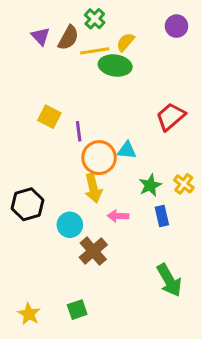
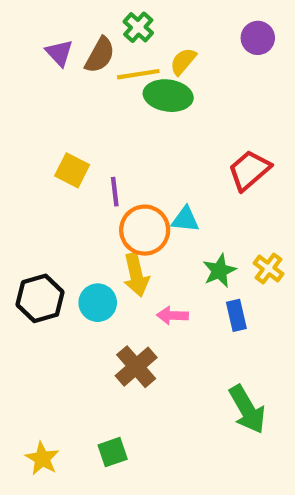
cyan circle: (70, 225) -> (98, 303), moved

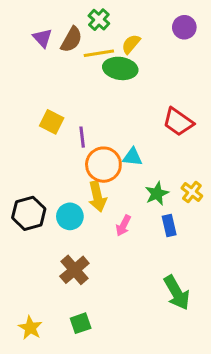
red trapezoid: (249, 170) -> (178, 122), turned -104
pink arrow: (172, 315) -> (123, 226), turned -65
brown cross: (136, 367) -> (74, 270), moved

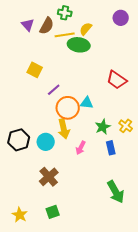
green cross: (99, 20) -> (65, 13), turned -32
yellow square: (52, 122) -> (35, 70), moved
purple line: (82, 137) -> (54, 90), turned 56

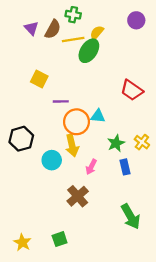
green ellipse: (79, 45) -> (89, 51), turned -65
purple line: (54, 90) -> (61, 101), turned 40
black hexagon: (19, 140) -> (21, 139), moved
brown cross: (49, 177) -> (78, 196), moved

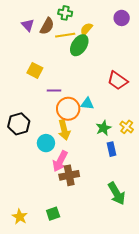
pink arrow: (91, 167) -> (60, 161), moved, size x1.5
brown cross: (78, 196) -> (69, 175), turned 30

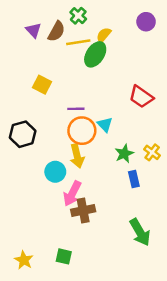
green cross: (65, 13) -> (78, 16), turned 32
purple line: (54, 91) -> (76, 109), moved
cyan triangle: (87, 104) -> (105, 125), turned 40
black hexagon: (19, 124) -> (23, 134), moved
green square: (53, 214) -> (64, 256), turned 32

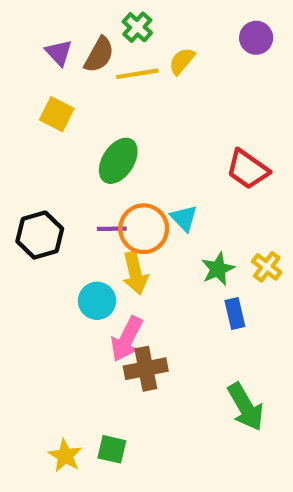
green ellipse: (95, 54) -> (118, 161), moved
yellow square: (42, 85) -> (57, 114), moved
purple line: (76, 109) -> (112, 229), moved
yellow star: (24, 260) -> (65, 456), moved

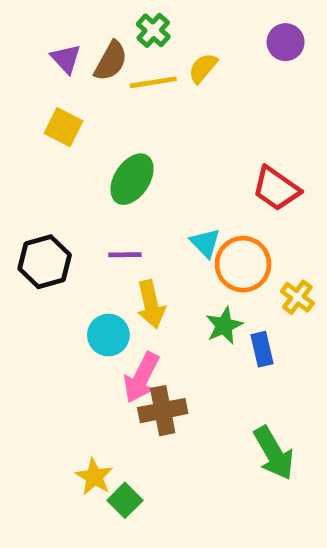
orange circle: (144, 229) -> (243, 264), moved
green star: (218, 269) -> (224, 326), moved
green square: (112, 449) -> (125, 500), turned 32
yellow star: (65, 456) -> (94, 477), moved

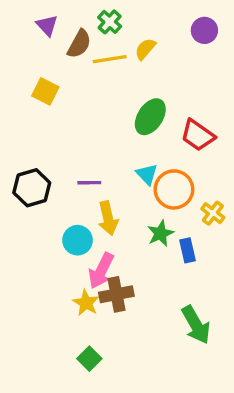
purple triangle: (66, 59) -> (47, 25), moved
green ellipse: (132, 179) -> (150, 117), moved
yellow star: (94, 477) -> (86, 303), moved

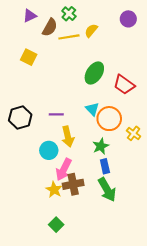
purple triangle: (47, 25) -> (30, 16), turned 48
blue rectangle: (188, 250) -> (105, 166), moved
green arrow: (196, 325) -> (107, 190), moved

